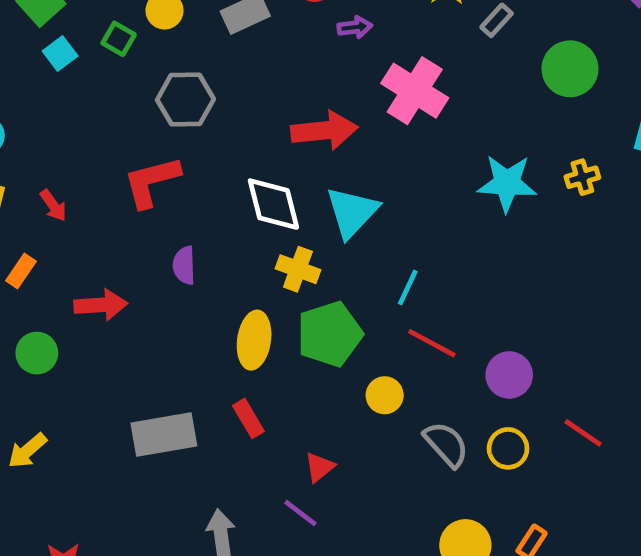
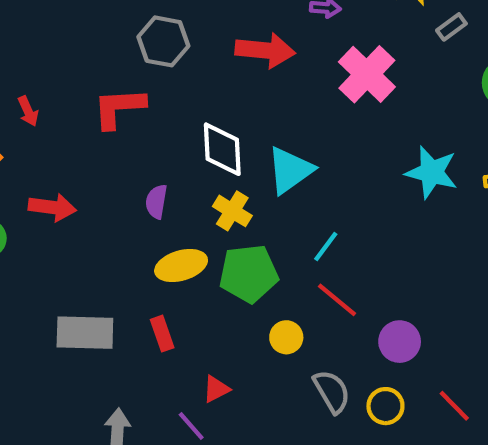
red arrow: (324, 131) -> (265, 50), moved
purple semicircle: (184, 265) -> (156, 202), moved
yellow ellipse: (254, 340) -> (181, 265), turned 54

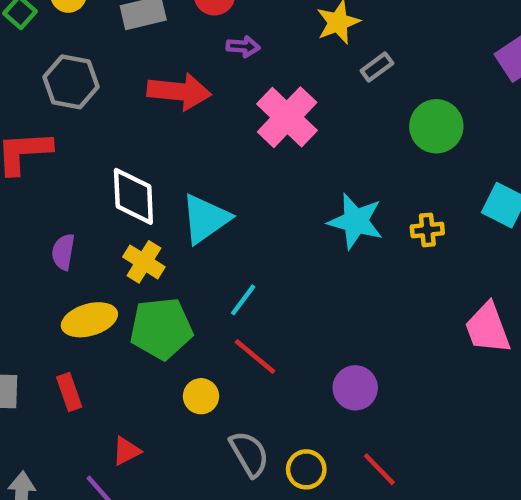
purple circle: (400, 342) -> (355, 388), moved

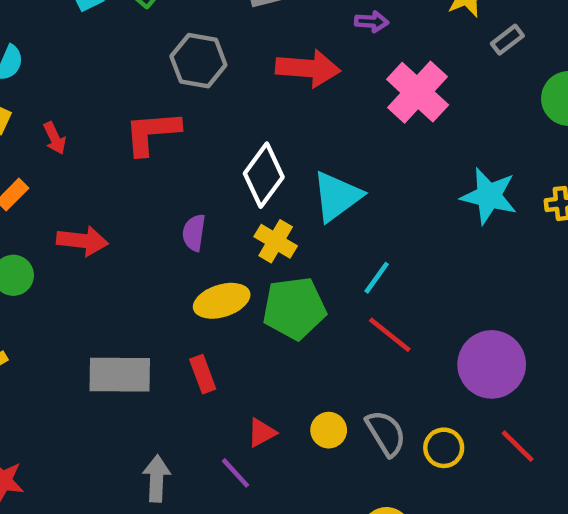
white diamond: (133, 196) -> (264, 175), turned 40
purple circle: (355, 388) -> (492, 364), size x1.5
yellow circle: (201, 396) -> (329, 430), moved

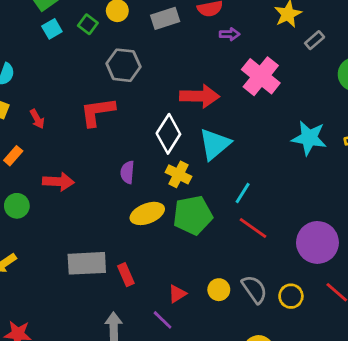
red arrow: (308, 68) -> (200, 96), moved
red rectangle: (203, 374) -> (126, 275), moved

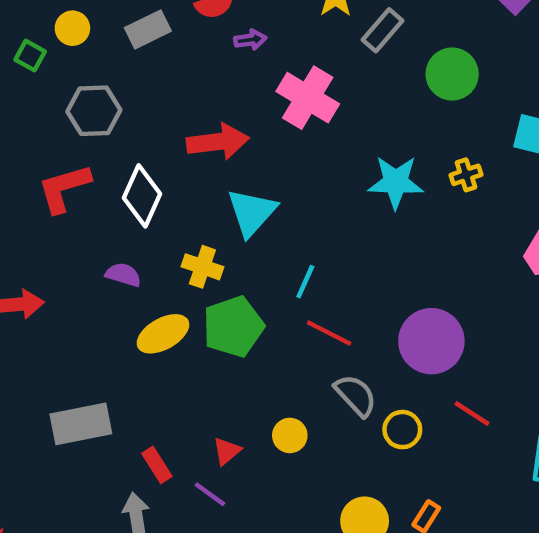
gray rectangle: (315, 40) -> (383, 30), size x1.4
white diamond: (168, 134) -> (142, 196), moved
purple semicircle: (127, 172) -> (123, 275), turned 110
red rectangle: (126, 275) -> (157, 465), moved
gray semicircle: (254, 289) -> (356, 395), moved

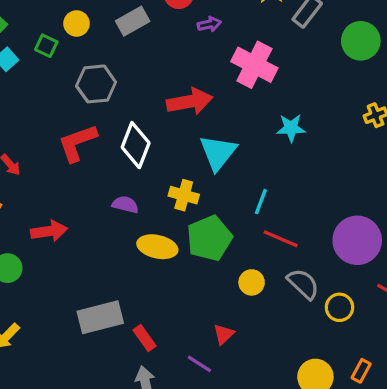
cyan star: (396, 182) -> (291, 128), moved, size x0.7
yellow ellipse: (163, 334) -> (157, 247), turned 45
yellow circle: (290, 435) -> (252, 282), moved
red triangle: (227, 451) -> (224, 334), moved
red rectangle: (157, 465) -> (144, 338), moved

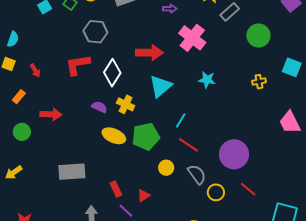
yellow cross: (184, 195) -> (126, 104), moved
red rectangle: (144, 338) -> (116, 189), moved

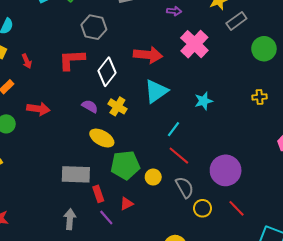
cyan star: (207, 80) -> (204, 101), moved, turned -30
green pentagon: (146, 137) -> (125, 165), moved
gray rectangle: (72, 172) -> (76, 174), moved

